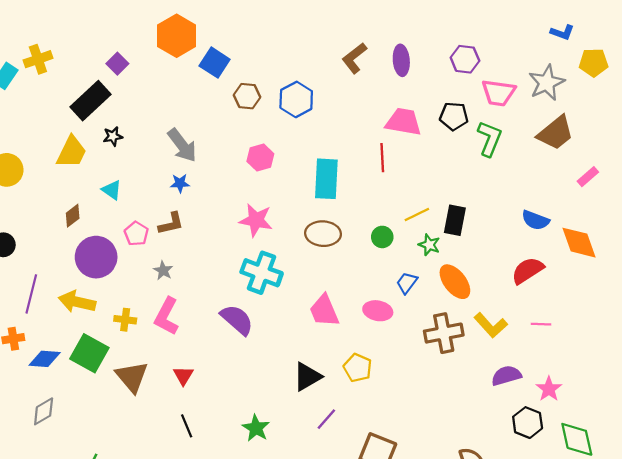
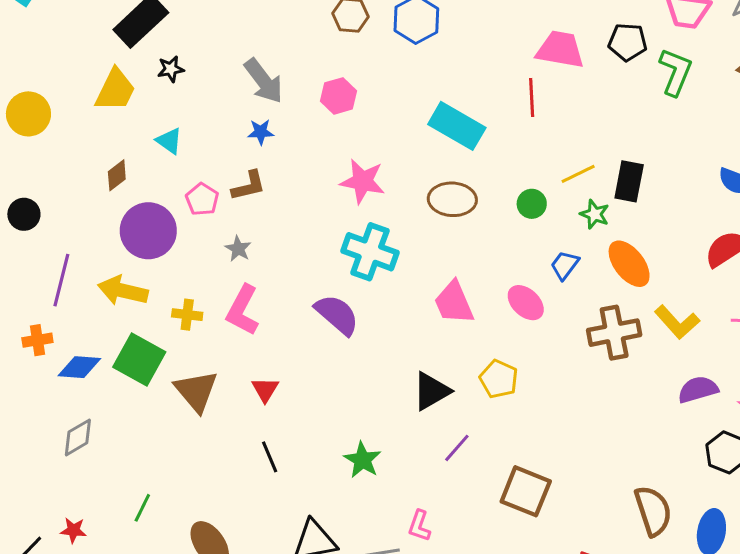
pink hexagon: (260, 158) -> (339, 96), moved
cyan rectangle: (326, 179) -> (457, 126), turned -63
pink ellipse: (378, 311) -> (526, 303), turned 32

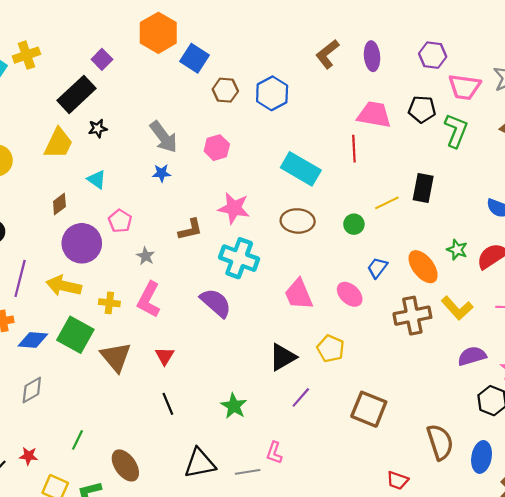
black rectangle: (629, 181) -> (423, 188), moved
brown L-shape: (249, 186) -> (190, 229), moved
green star: (595, 214) -> (457, 250), moved
brown square: (526, 491) -> (369, 409), moved

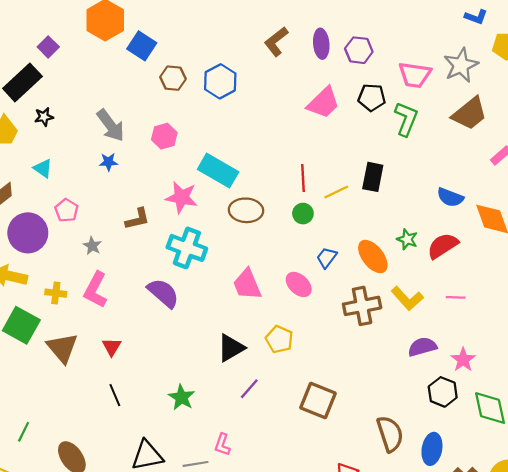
purple hexagon: (433, 55) -> (359, 50), moved
pink trapezoid: (374, 115) -> (323, 103), turned 126
red line: (354, 149) -> (303, 178), moved
cyan rectangle: (301, 169) -> (218, 171), moved

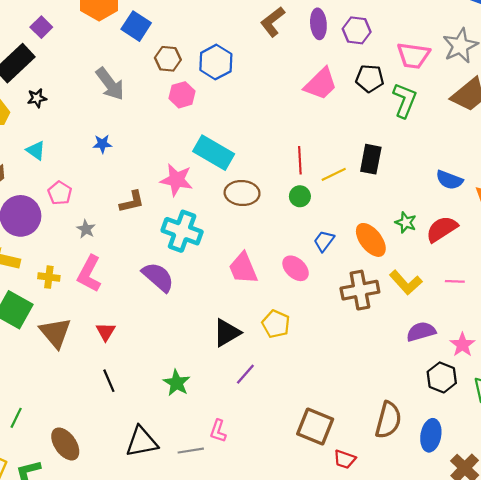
gray arrow: (111, 125) -> (110, 84), moved
pink hexagon: (164, 136) -> (182, 95), moved
brown square: (318, 401) -> (315, 427), moved
brown semicircle: (390, 434) -> (388, 420), turned 33

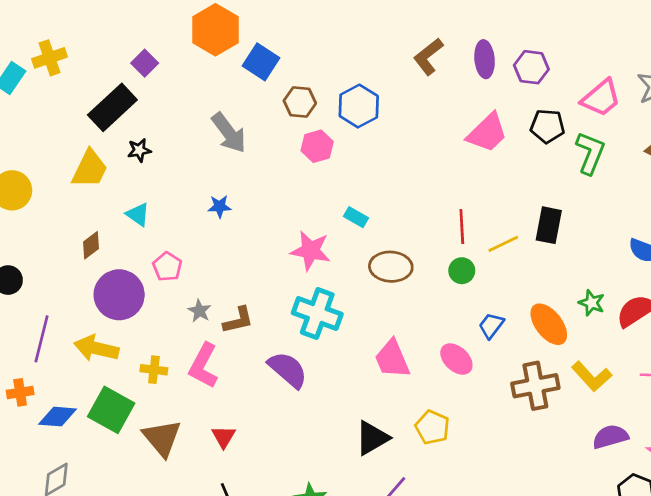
pink trapezoid: (413, 55) -> (601, 98), turned -48
cyan rectangle: (214, 153) -> (356, 217), size x0.5
brown L-shape: (132, 202) -> (238, 320), moved

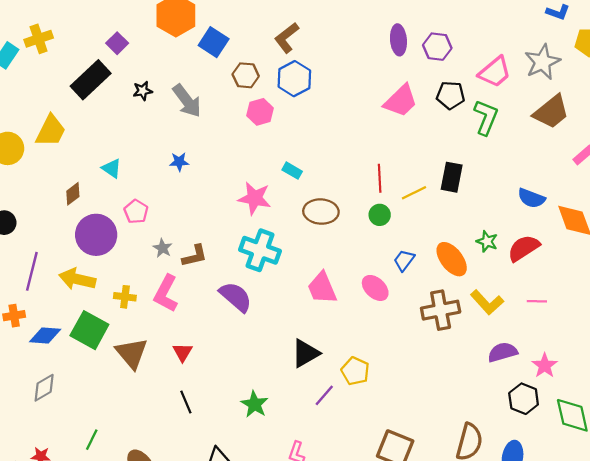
brown L-shape: (428, 57) -> (287, 38), moved
black star: (139, 150) -> (143, 91), moved
yellow trapezoid: (90, 169) -> (51, 131), moved
yellow pentagon: (432, 427) -> (355, 371), moved

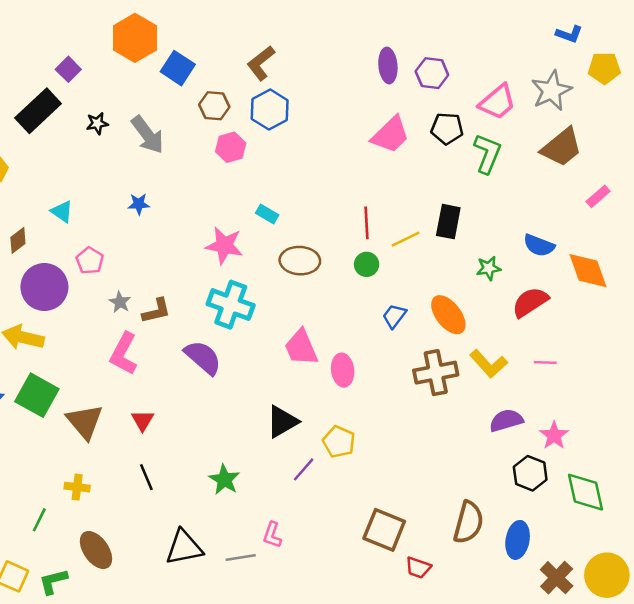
green star: (487, 241) -> (489, 268), moved, turned -30
pink ellipse: (375, 288) -> (343, 370), moved, turned 40
yellow cross: (125, 297) -> (77, 487), moved

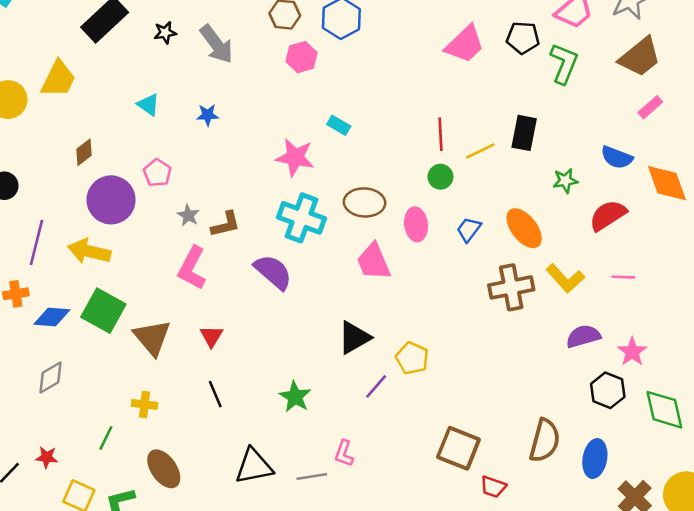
pink rectangle: (598, 196) -> (650, 107), moved
cyan triangle: (62, 211) -> (148, 105), moved
brown ellipse: (300, 261) -> (365, 202), moved
pink ellipse: (343, 370) -> (416, 224), moved

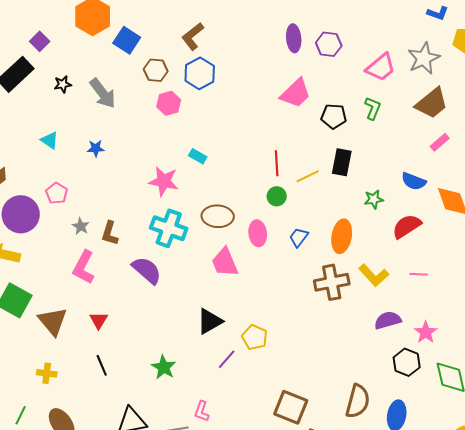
black pentagon: (523, 38) -> (334, 116), moved
green L-shape: (564, 63) -> (373, 108), size x0.7
brown L-shape: (226, 224) -> (110, 233), turned 120
orange ellipse: (524, 228) -> (342, 236), turned 48
green line: (106, 438) -> (21, 415), moved

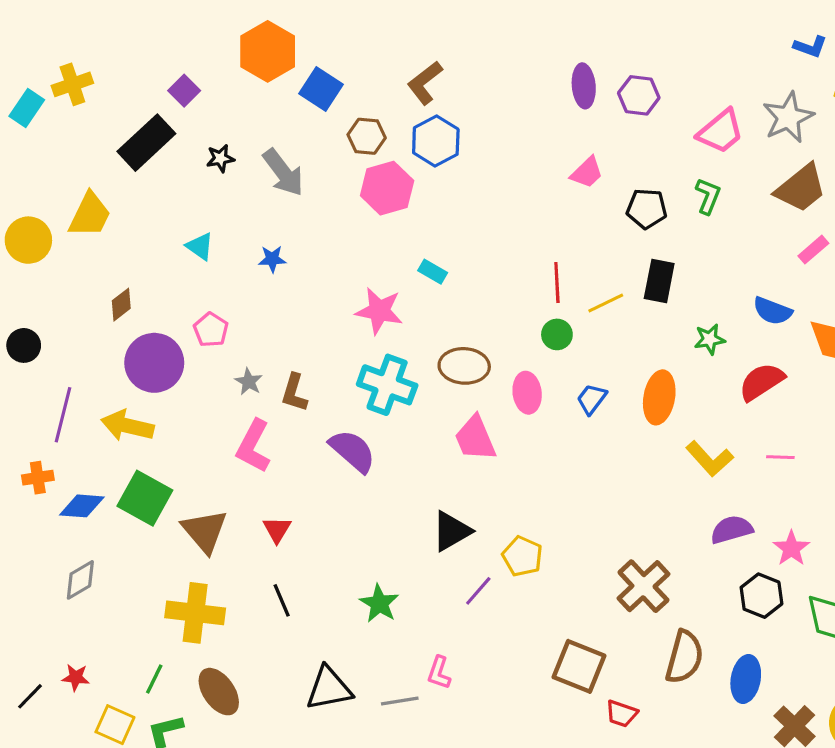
pink trapezoid: (296, 93) -> (587, 172), size x0.7
pink hexagon: (169, 103) -> (387, 188), size x1.4
brown cross: (332, 282) -> (643, 586), moved, turned -32
yellow cross: (47, 373) -> (195, 613), size x1.8

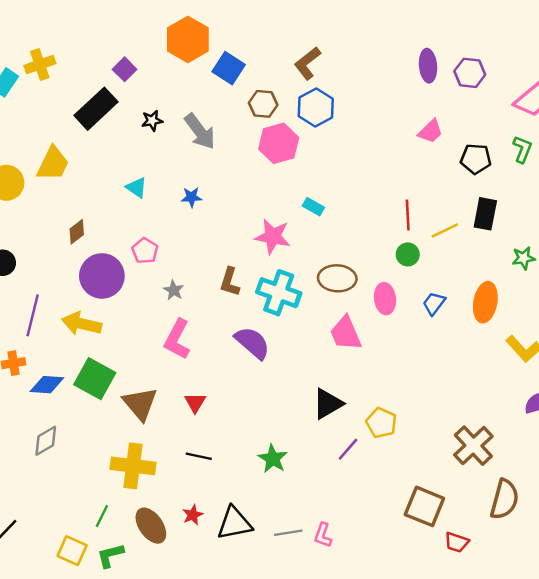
brown L-shape: (294, 393) -> (230, 282), moved
black line: (282, 600) -> (199, 456), turned -55
pink L-shape: (439, 673) -> (323, 535), moved
red star: (76, 677) -> (193, 515), moved, turned -30

